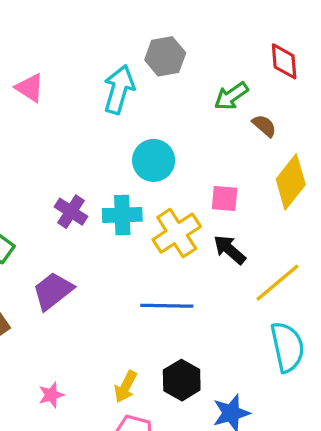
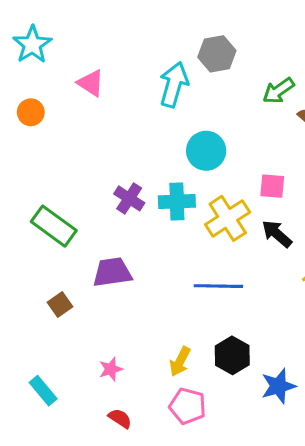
purple trapezoid: (53, 291) -> (112, 272), turned 30

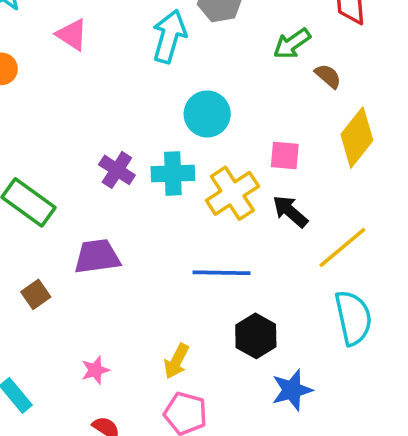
black hexagon: (232, 355) -> (256, 336), moved

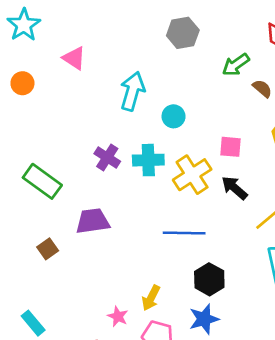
cyan arrow: (169, 36) -> (132, 91), moved
cyan circle: (207, 114) -> (174, 116), size x0.7
pink star: (95, 370) -> (118, 316), moved, turned -30
blue star: (292, 390) -> (204, 319), moved

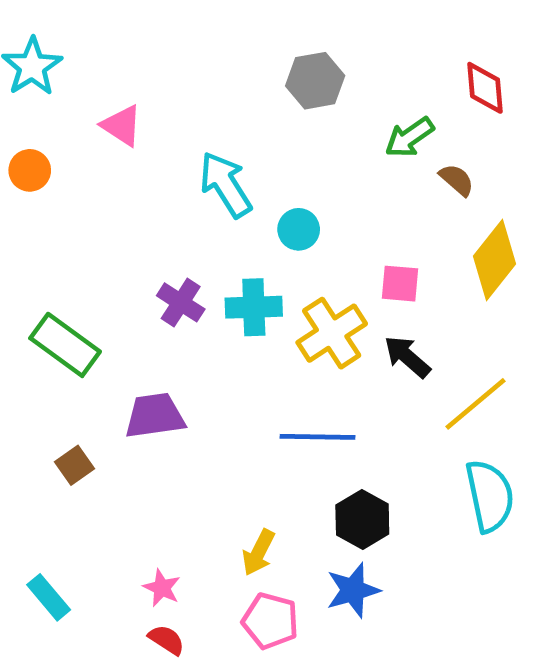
cyan arrow: (132, 91) -> (226, 185), turned -48
pink star: (118, 316) -> (162, 588), moved

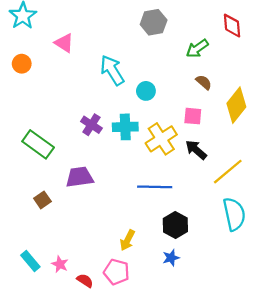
brown semicircle: (457, 180) -> (204, 82), moved
pink star: (162, 588) -> (60, 264), moved
blue star: (353, 590) -> (171, 258), size x0.7
pink pentagon: (270, 621) -> (117, 272), moved

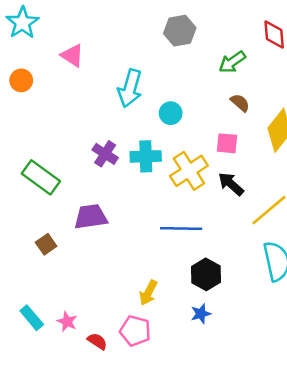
cyan arrow: (112, 70) -> (130, 88), turned -132

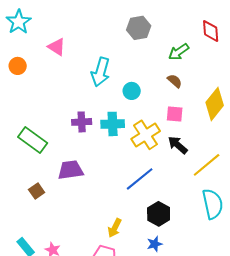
brown semicircle: (240, 103) -> (175, 81), moved
purple cross: (105, 154) -> (82, 122), turned -36
blue line: (181, 229) -> (140, 179), turned -40

